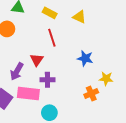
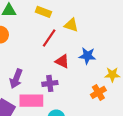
yellow triangle: (79, 17) -> (71, 25), moved
red line: (52, 38) -> (49, 38), turned 60
red triangle: (37, 60) -> (62, 61), moved, turned -32

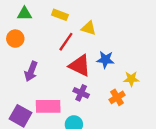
red triangle: (62, 61) -> (80, 66), size x1.5
purple arrow: (16, 79) -> (31, 71), moved
purple cross: (50, 83) -> (81, 93), moved, turned 32

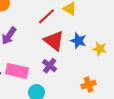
yellow star: (131, 79) -> (100, 49), moved
orange cross: (117, 97) -> (89, 85), moved

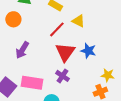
red triangle: (54, 41) -> (65, 52), turned 30
yellow star: (100, 49) -> (108, 75), moved

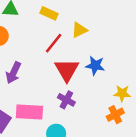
yellow triangle: (78, 21) -> (79, 30), turned -48

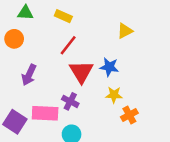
yellow triangle: (79, 30) -> (125, 31), moved
yellow star: (122, 93) -> (114, 95), moved
purple cross: (66, 100) -> (70, 101), moved

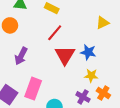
purple cross: (70, 101) -> (83, 97), moved
pink rectangle: (45, 113) -> (33, 89), turned -75
orange cross: (129, 115) -> (103, 93), turned -32

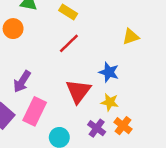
red triangle: (65, 55) -> (78, 91), moved
purple arrow: (21, 56) -> (22, 82), moved

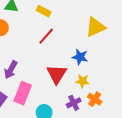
yellow triangle: (131, 37) -> (95, 27), size x1.5
purple cross: (97, 128) -> (74, 103), turned 32

